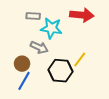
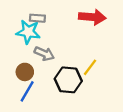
cyan star: (51, 28) -> (28, 32), moved

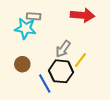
gray arrow: (44, 54) -> (63, 49), moved, turned 102
blue line: (27, 91) -> (45, 84), moved, turned -60

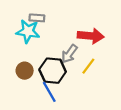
red arrow: (82, 15) -> (91, 36), moved
black hexagon: (61, 71) -> (53, 71), moved

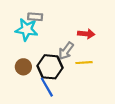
red arrow: (91, 36) -> (86, 34), size x0.7
yellow line: (88, 66) -> (84, 63), turned 49

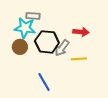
brown circle: (23, 67) -> (20, 47), moved
black hexagon: (50, 67) -> (47, 42), moved

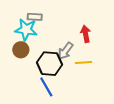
red arrow: (81, 32) -> (86, 34), turned -105
black hexagon: (47, 42) -> (50, 64), moved

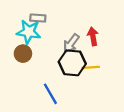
gray arrow: (65, 51) -> (71, 43), moved
black hexagon: (50, 64) -> (72, 63), moved

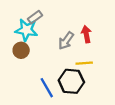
gray rectangle: (38, 18) -> (35, 17), turned -40
black hexagon: (72, 63) -> (71, 81), moved

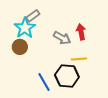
cyan star: (26, 30) -> (25, 28), turned 30
gray arrow: (66, 41) -> (62, 38), turned -96

